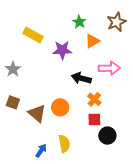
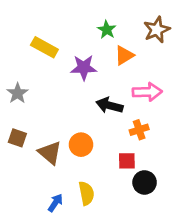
orange cross: (94, 99) -> (139, 130), moved, turned 32

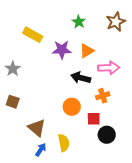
orange triangle: (124, 55) -> (87, 51), moved
orange circle: (81, 145) -> (72, 107), moved
brown triangle: (50, 153) -> (37, 128), moved

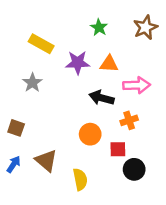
orange triangle: (87, 51) -> (109, 64), turned 35
gray star: (13, 69) -> (32, 83), moved
blue arrow: (41, 150) -> (14, 164), moved

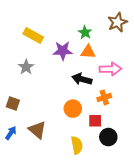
green star: (99, 27) -> (85, 32), moved
yellow semicircle: (80, 179) -> (77, 145), moved

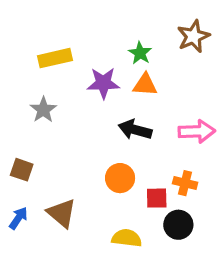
yellow rectangle: (33, 36) -> (55, 58), turned -42
pink arrow: (110, 69) -> (197, 131), moved
orange cross: (104, 97) -> (185, 183), moved, turned 32
yellow semicircle: (77, 145) -> (127, 238), turned -72

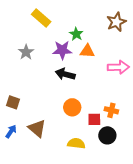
green star: (140, 53) -> (76, 34), moved
yellow rectangle: (55, 58) -> (41, 18), moved, turned 54
gray star: (43, 110) -> (26, 52), moved
black arrow: (135, 130) -> (65, 74), moved
pink arrow: (197, 131) -> (118, 67), moved

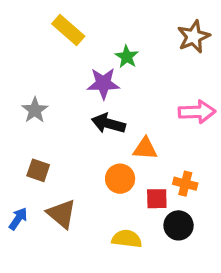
orange triangle: (87, 51) -> (145, 149), moved
gray star: (26, 52) -> (35, 110), moved
brown square: (13, 102) -> (38, 170), moved

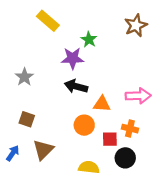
pink arrow: (197, 112) -> (138, 96), moved
brown triangle: (62, 214) -> (43, 150), turned 35

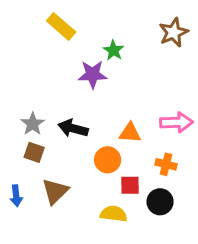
gray star: (24, 77) -> (33, 124), moved
black arrow: (76, 86) -> (73, 128), moved
red square: (110, 139) -> (130, 185), moved
blue arrow: (13, 153) -> (16, 196), turned 140

